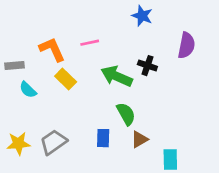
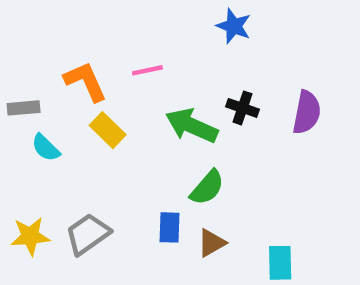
purple semicircle: (186, 45) -> (307, 112), moved
green semicircle: (126, 114) -> (207, 188), turned 70
brown triangle: (139, 139) -> (212, 243), moved

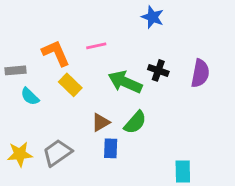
brown triangle: (212, 243) -> (101, 122), moved

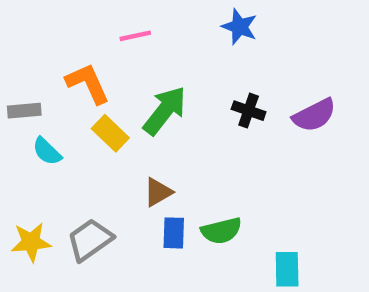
pink line: (96, 46) -> (135, 36), moved
purple semicircle: (200, 73) -> (314, 115), turned 52
green arrow: (125, 82) -> (165, 111), moved, turned 104
green semicircle: (135, 122) -> (221, 231), moved, turned 35

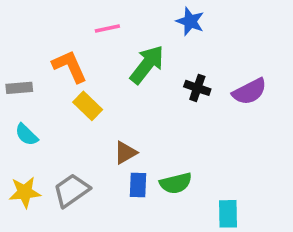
green arrow: (165, 111) -> (147, 65), moved
cyan semicircle: (47, 151) -> (26, 135), moved

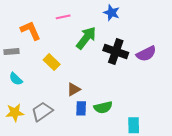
orange L-shape: (70, 66) -> (31, 31), moved
black cross: (197, 88) -> (116, 52), size x1.6

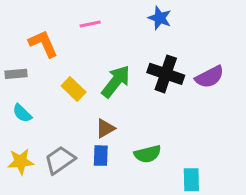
green arrow: (86, 38) -> (116, 81), moved
blue rectangle: (81, 108) -> (101, 156), moved

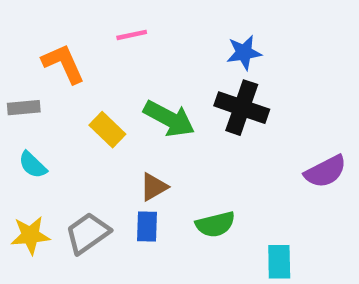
blue star: (160, 18) -> (244, 53), moved, turned -30
purple semicircle: (210, 77) -> (325, 171), moved
green arrow: (116, 81) -> (169, 119), turned 80

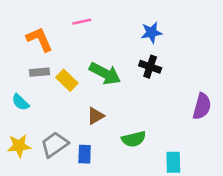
gray rectangle: (24, 108) -> (39, 72), moved
black cross: (242, 108) -> (150, 67), size x0.7
purple semicircle: (325, 171) -> (202, 106), turned -48
blue rectangle: (147, 227) -> (85, 154), moved

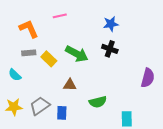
brown triangle: (95, 116) -> (70, 85), turned 32

